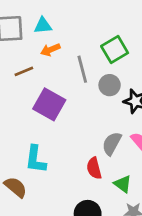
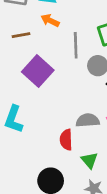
orange arrow: (50, 50) -> (50, 20), turned 36
gray semicircle: (112, 144) -> (88, 120), turned 45

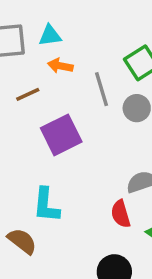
purple square: (38, 71) -> (61, 135), turned 36

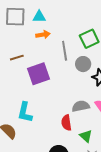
orange arrow: (60, 66) -> (43, 35), turned 152
brown line: (28, 94) -> (17, 58), moved

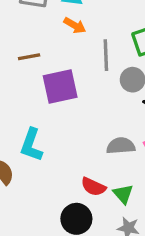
orange arrow: (43, 35) -> (75, 25), turned 32
red semicircle: (66, 123) -> (93, 187), moved, turned -63

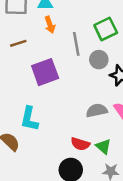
orange arrow: (75, 25) -> (50, 25), turned 49
brown line: (29, 57) -> (18, 43), moved

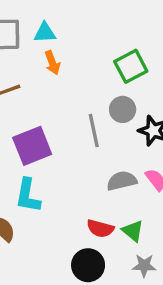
gray line: (76, 44) -> (94, 131), moved
purple square: (45, 72) -> (32, 146), moved

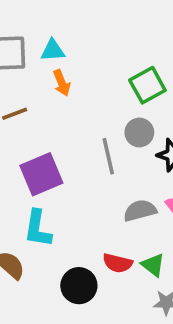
black circle: (88, 265) -> (79, 286), moved

